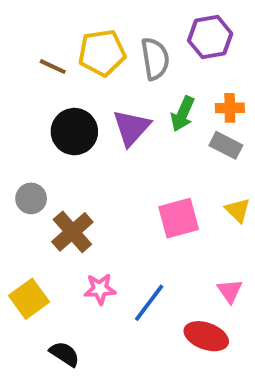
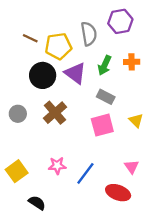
yellow pentagon: (102, 53) -> (58, 46), moved
purple triangle: (131, 128) -> (75, 73), turned -35
gray rectangle: (226, 145) -> (106, 97), moved
brown cross: (72, 232) -> (55, 113), moved

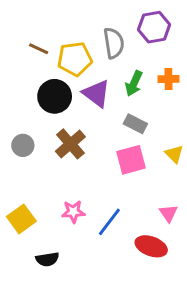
black semicircle: (37, 203) -> (47, 259), turned 138

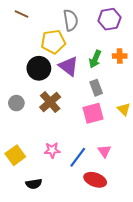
gray semicircle: (114, 43) -> (71, 20), moved
brown line: (39, 49) -> (21, 14), moved
gray rectangle: (135, 124) -> (96, 88), turned 42
pink triangle: (168, 213) -> (104, 151), moved
red ellipse: (151, 246) -> (95, 180), moved

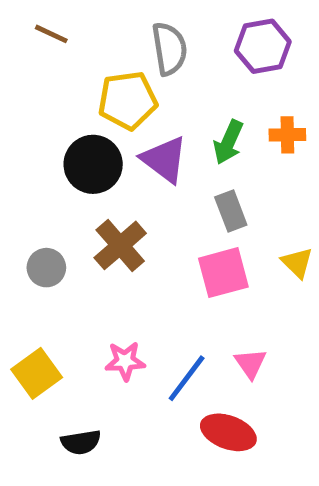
gray circle: (16, 103) -> (46, 268), moved

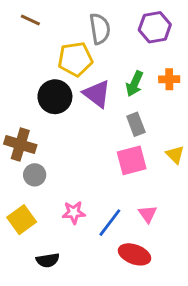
brown cross: (120, 245) -> (20, 144), moved, turned -32
gray circle: (46, 268) -> (35, 175), moved

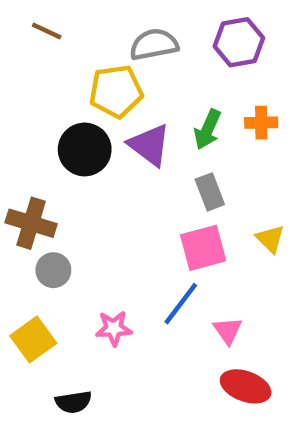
gray semicircle: (100, 29) -> (154, 44), turned -92
blue line: (110, 223) -> (181, 304), moved
red ellipse: (135, 254) -> (246, 386), moved

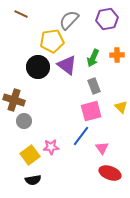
gray semicircle: (154, 44) -> (69, 20), turned -35
yellow square: (33, 339) -> (30, 155), moved

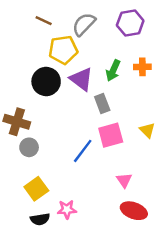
brown line: (21, 14) -> (44, 21), moved
gray rectangle: (94, 86) -> (102, 103), moved
blue line: (81, 136) -> (83, 151), moved
pink star: (51, 147) -> (67, 209), moved

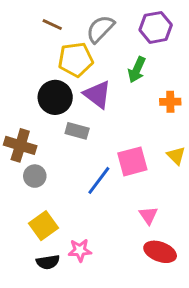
orange cross: (142, 67) -> (170, 102), moved
green arrow: (113, 71) -> (137, 70), moved
gray rectangle: (102, 103) -> (77, 131), moved, turned -54

